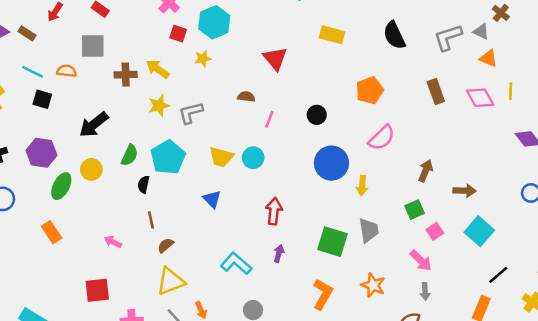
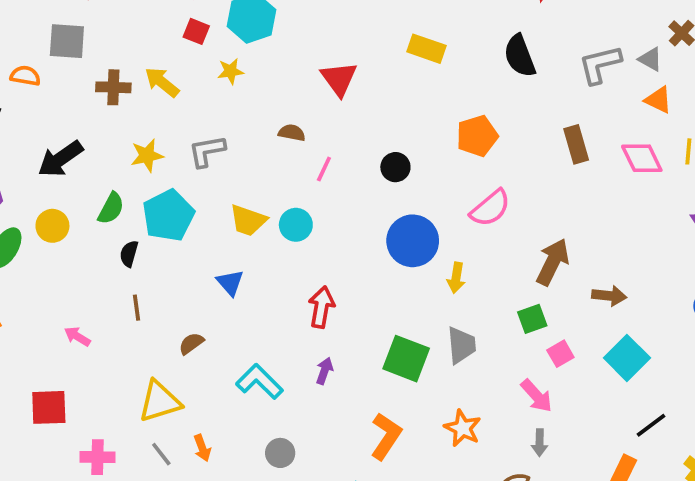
yellow star: (159, 106) -> (147, 155), moved
brown arrow: (426, 171) -> (553, 262), size x1.4
brown semicircle: (166, 245) -> (191, 343), moved

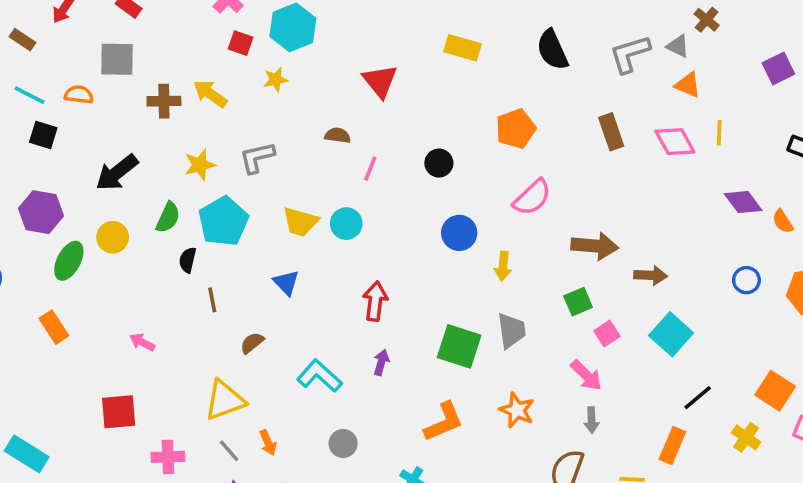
blue circle: (413, 241) -> (459, 233), size x0.7
brown arrow: (553, 262) -> (595, 246), turned 72
brown line: (137, 308) -> (212, 300), moved
orange L-shape: (386, 436) -> (444, 422), turned 36

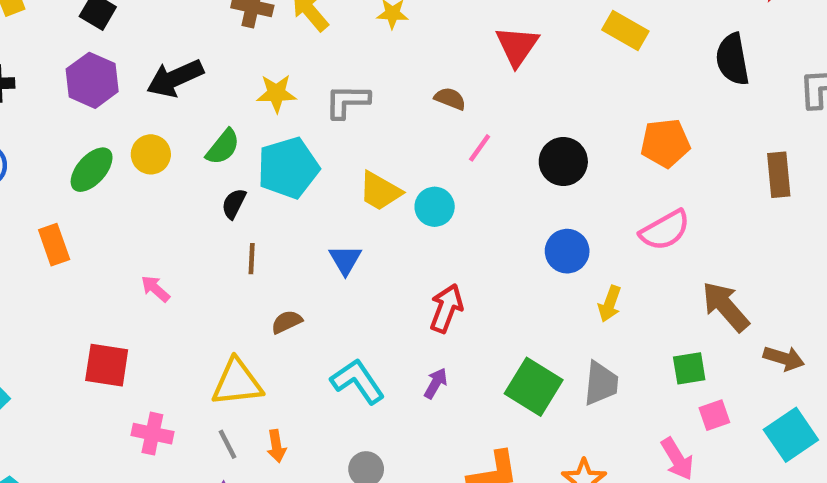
black circle: (439, 163) -> (563, 162), size x1.4
purple hexagon: (41, 212) -> (92, 80), moved
brown arrow: (595, 246) -> (726, 307), turned -150

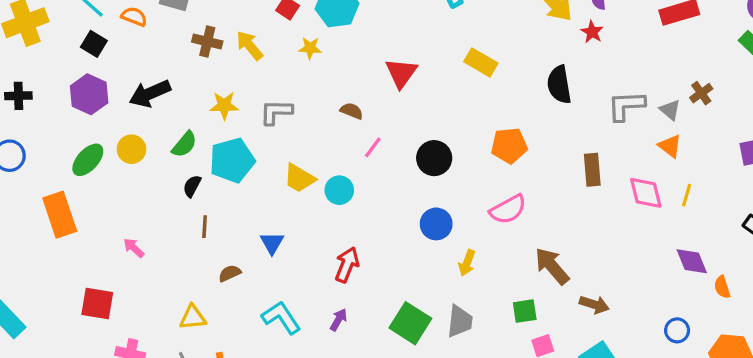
orange rectangle: (54, 245) -> (60, 215), size x1.5
blue triangle: (345, 260) -> (272, 243), moved
yellow triangle: (237, 383) -> (193, 317), size x0.7

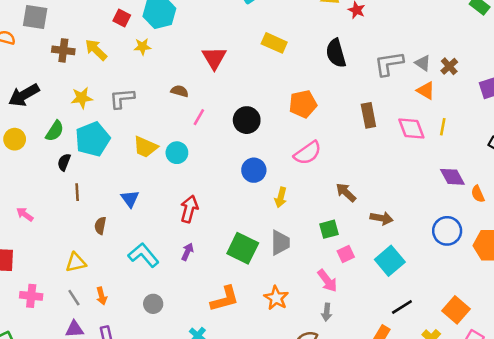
brown cross: (701, 93) -> (449, 66), moved
brown arrow: (552, 266) -> (346, 192), size x0.7
brown semicircle: (230, 273) -> (100, 226), turned -48
blue circle: (677, 330) -> (447, 231), size x1.5

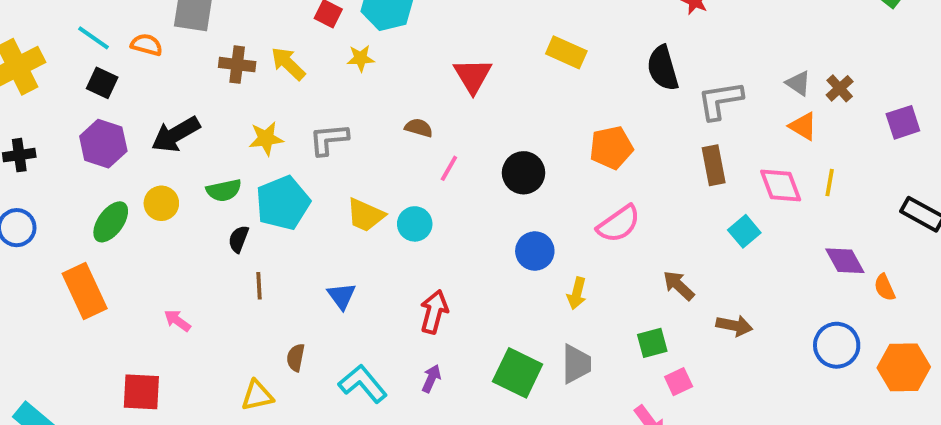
gray L-shape: (389, 64) -> (720, 100), moved
green semicircle: (55, 131) -> (224, 190), turned 45
brown semicircle: (100, 226) -> (296, 358), moved
cyan square: (390, 261) -> (744, 231), moved, size x0.7

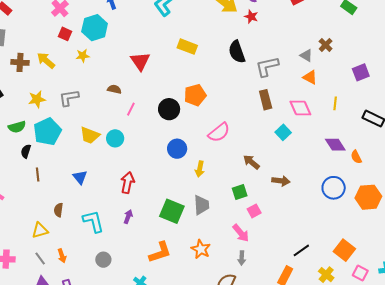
brown cross: (840, 88) -> (326, 45), moved
orange pentagon: (611, 148) -> (195, 95), moved
yellow line: (830, 183) -> (335, 103), moved
cyan L-shape: (363, 384) -> (93, 221), turned 30

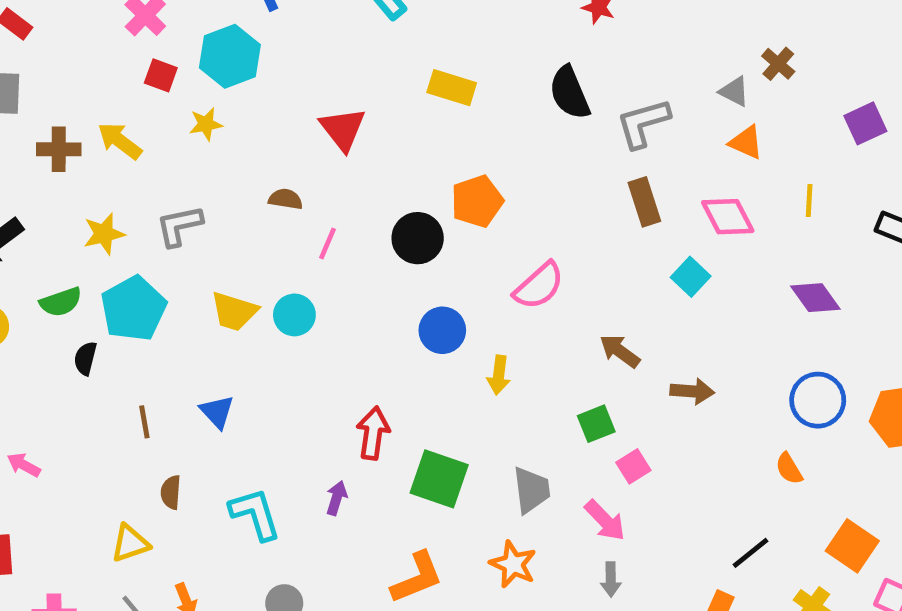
orange semicircle: (356, 157) -> (789, 469), moved
brown line: (38, 174) -> (144, 422), moved
red arrow: (128, 183) -> (373, 433), moved
gray trapezoid: (201, 205) -> (531, 490), moved

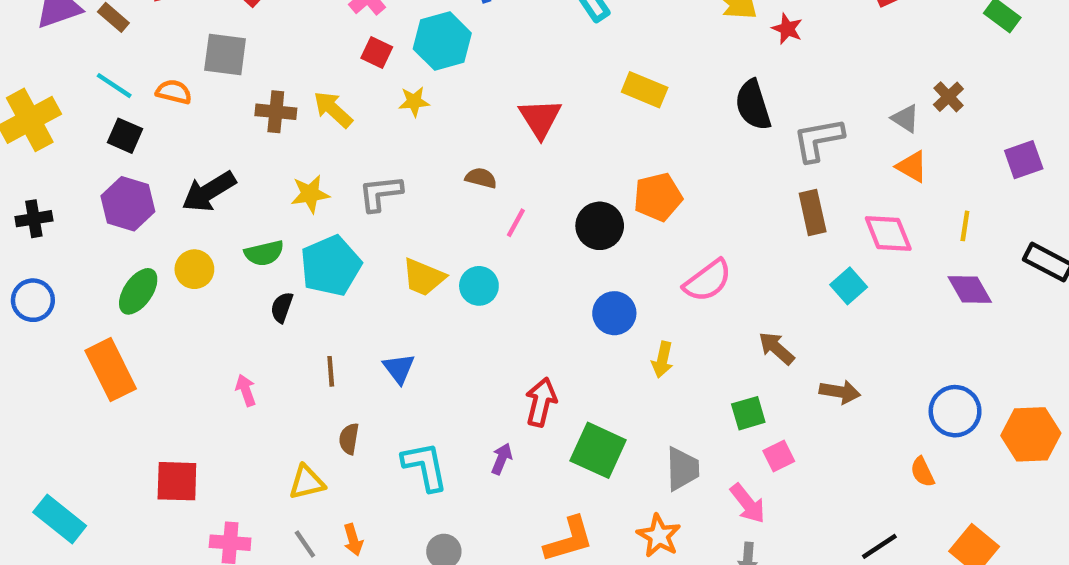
purple diamond: (815, 298) -> (970, 290), moved
pink arrow: (24, 465) -> (246, 390), moved, turned 36

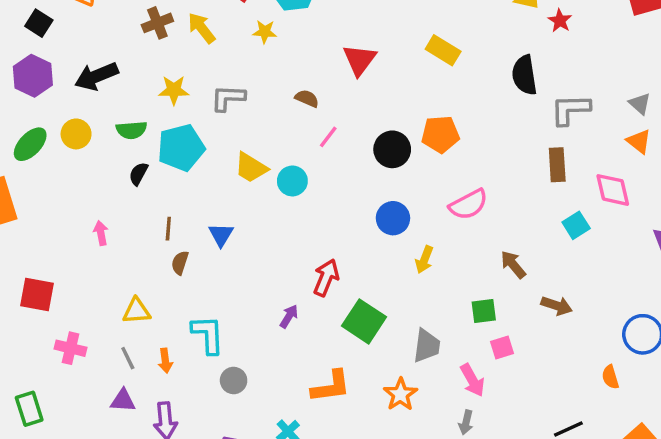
brown cross: (276, 112) -> (157, 23), turned -36
brown semicircle: (349, 439) -> (180, 263), moved
cyan L-shape: (425, 466) -> (208, 335), moved

